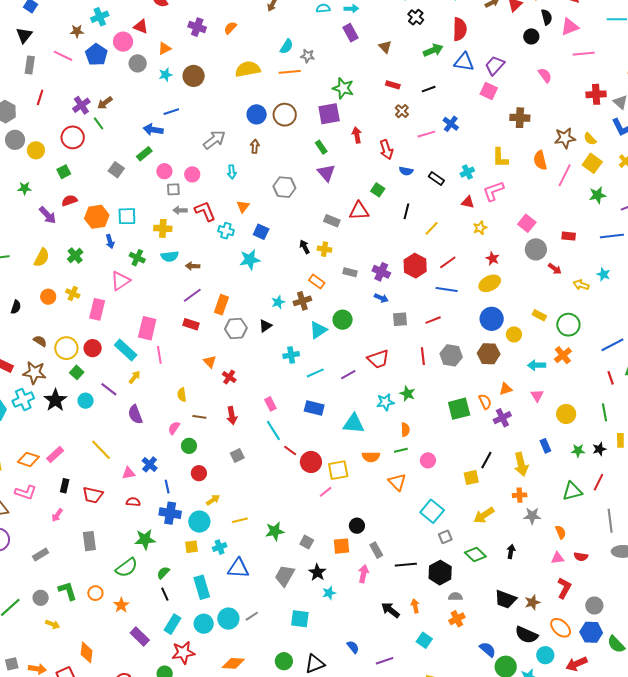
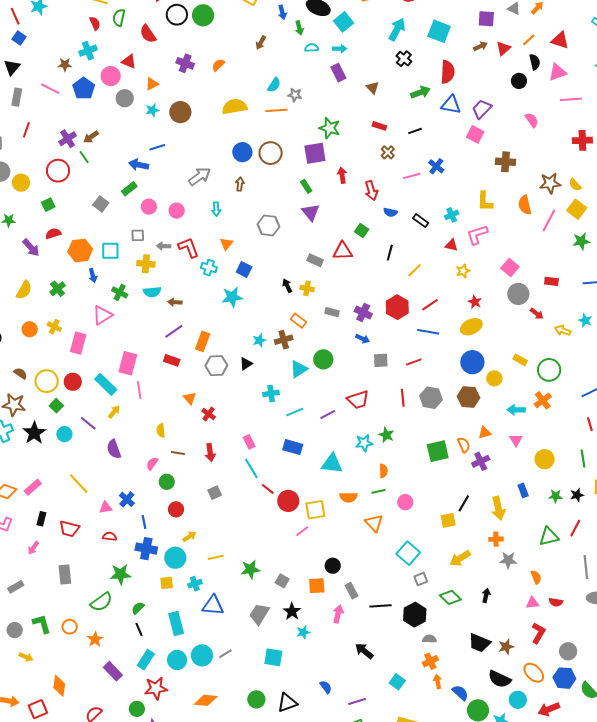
gray square: (173, 189) -> (138, 235), moved
orange arrow: (415, 606) -> (438, 681), moved

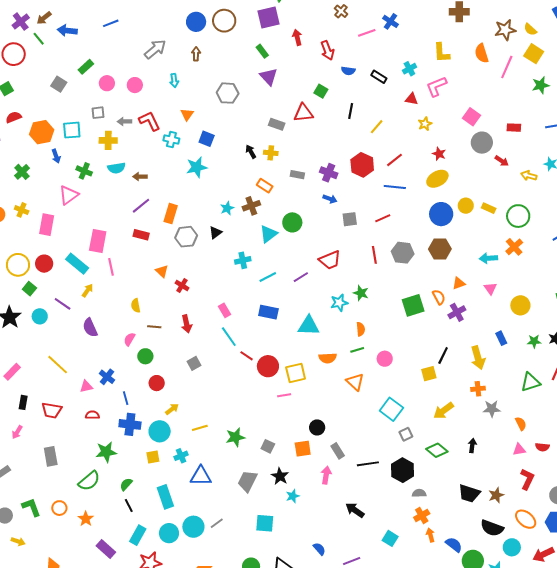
blue arrow: (139, 165) -> (67, 31), moved
yellow circle: (494, 378) -> (466, 206), moved
pink line: (302, 531) -> (284, 395), turned 32

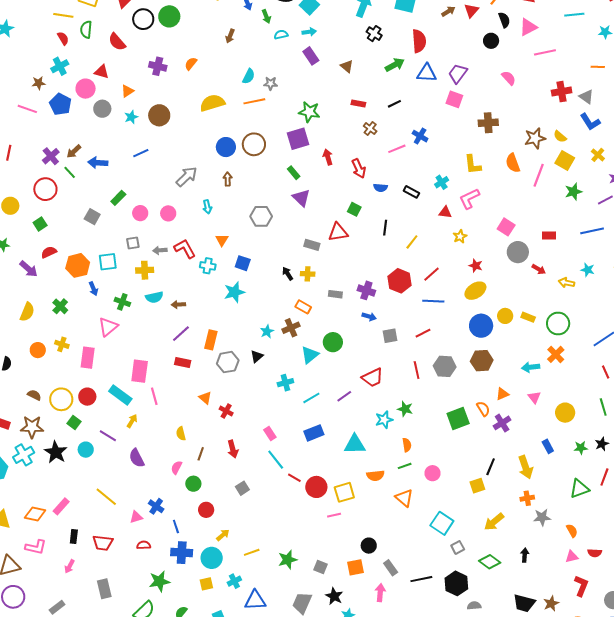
blue rectangle: (268, 312) -> (314, 433), turned -30
brown line: (154, 327) -> (201, 454), turned -72

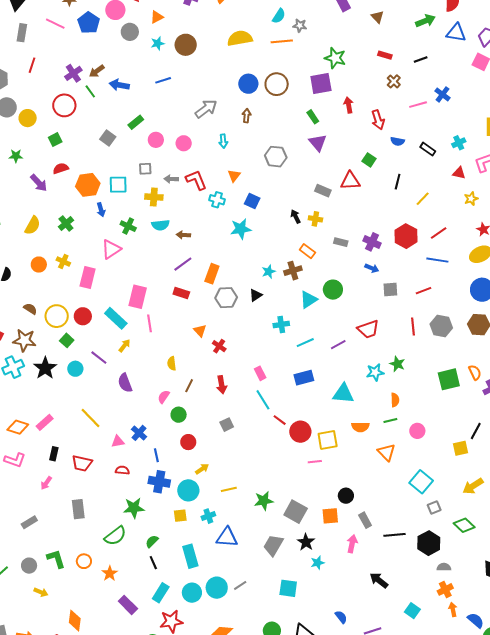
gray square: (321, 567) -> (296, 512), size x1.6

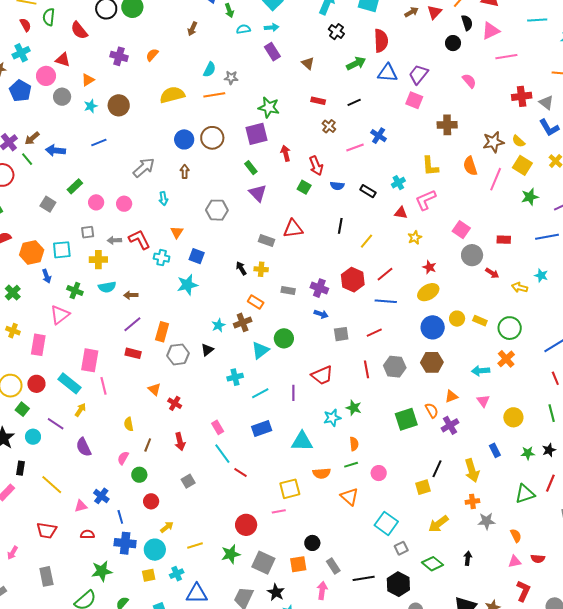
green square: (369, 160) -> (304, 187), moved
purple line: (338, 345) -> (293, 393), turned -56
red circle: (300, 432) -> (246, 525), moved
black rectangle: (54, 454) -> (21, 468), moved

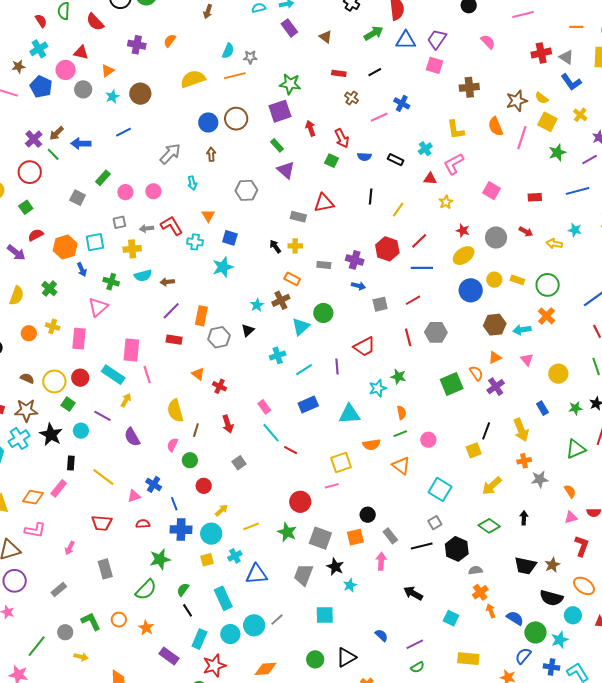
gray circle: (472, 255) -> (496, 238), moved
brown hexagon: (432, 362) -> (495, 325), moved
yellow semicircle: (129, 424) -> (175, 411), size x1.6
gray square: (401, 548) -> (435, 523), moved
green star: (231, 554) -> (287, 532), turned -30

